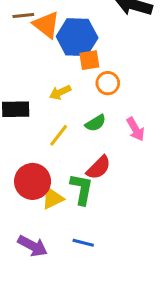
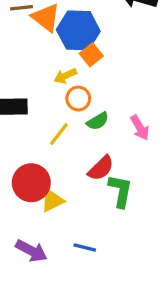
orange square: (89, 60) -> (91, 55), turned -30
orange circle: (108, 83) -> (78, 99), moved
yellow arrow: (60, 92) -> (65, 76), moved
green L-shape: (82, 189) -> (120, 191), moved

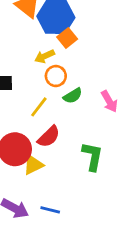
red semicircle: (101, 168) -> (49, 137), moved
blue line: (85, 248) -> (50, 210), moved

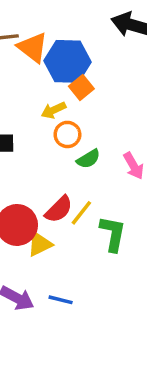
yellow line: (39, 107) -> (81, 213), moved

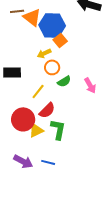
yellow line: (81, 213) -> (38, 91), moved
green L-shape: (113, 234) -> (58, 129), moved

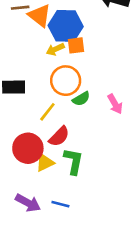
orange square: (60, 40) -> (76, 45), turned 32
yellow arrow: (44, 53) -> (55, 49), moved
orange circle: (52, 67) -> (66, 81), size x1.5

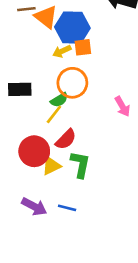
green semicircle: (81, 99) -> (59, 100), moved

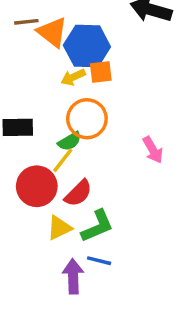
red circle: (34, 151) -> (37, 186), moved
green L-shape: (80, 164) -> (97, 226), turned 56
purple arrow: (34, 206) -> (73, 276), moved, turned -120
blue line: (67, 208) -> (99, 261), moved

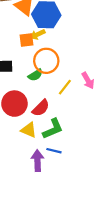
orange square: (101, 72) -> (27, 40), moved
yellow line: (63, 160) -> (65, 87), moved
yellow triangle: (59, 228) -> (29, 130), turned 49

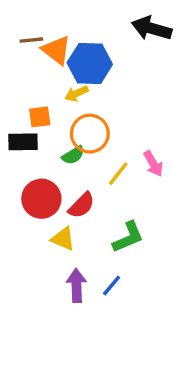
orange square: (27, 40) -> (40, 117), moved
green L-shape: (53, 129) -> (128, 237), moved
blue line: (54, 151) -> (112, 286), moved, turned -64

